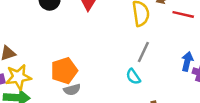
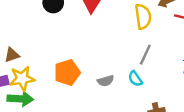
gray semicircle: (72, 90) -> (106, 81), moved

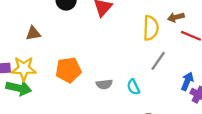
brown triangle: (12, 55) -> (33, 33), moved
gray line: (145, 55) -> (158, 61), moved

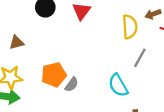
gray semicircle: (104, 84) -> (72, 85), moved, turned -42
cyan semicircle: (133, 87) -> (118, 85), size x1.5

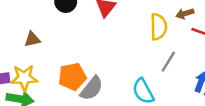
gray semicircle: (72, 85) -> (92, 88), size x1.5

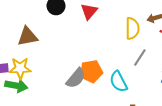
brown triangle: (32, 39) -> (28, 36), size x1.5
orange pentagon: (72, 77) -> (91, 71), moved

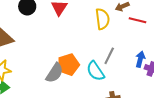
gray line: (140, 58) -> (109, 56), moved

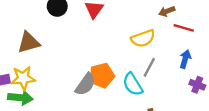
yellow semicircle: (102, 19) -> (143, 38), moved, turned 75
blue arrow: (140, 59) -> (185, 59), moved

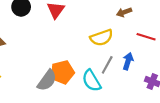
red line: (184, 28) -> (146, 37), moved
blue arrow: (185, 59) -> (128, 61), moved

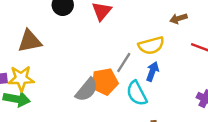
blue arrow: (128, 61) -> (152, 71), moved
gray line: (107, 65) -> (124, 62), moved

